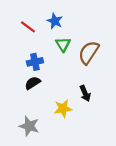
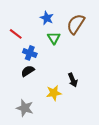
red line: (28, 27) -> (16, 34), moved
brown semicircle: (89, 53) -> (76, 24), moved
blue cross: (35, 62) -> (30, 53), turned 32

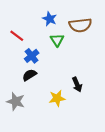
brown semicircle: (76, 24) -> (80, 25), turned -130
blue cross: (30, 53) -> (32, 56), turned 32
gray star: (25, 108) -> (16, 101), moved

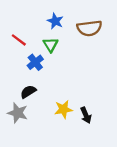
green triangle: (57, 40) -> (51, 45), moved
black semicircle: (29, 75) -> (28, 92), moved
black arrow: (77, 85) -> (86, 115), moved

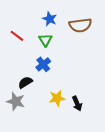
blue cross: (35, 62) -> (43, 64), moved

